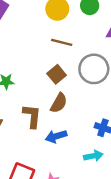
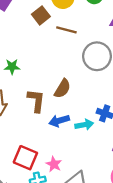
brown square: (57, 74) -> (41, 15), moved
cyan arrow: (93, 156) -> (84, 125), moved

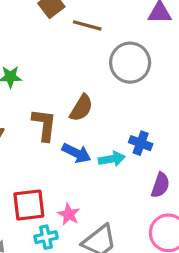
blue arrow: (59, 121) -> (76, 153), turned -138
red square: (25, 158) -> (29, 205), turned -30

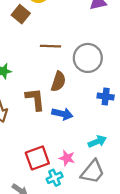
brown line: (87, 25) -> (51, 46), moved
gray circle: (130, 63) -> (88, 58), moved
cyan arrow: (112, 159) -> (97, 141), moved

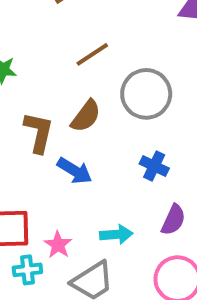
brown line: (51, 46) -> (92, 54), turned -54

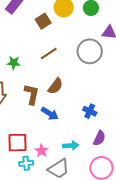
brown line: (92, 54) -> (49, 54), moved
gray circle: (146, 94) -> (90, 51), moved

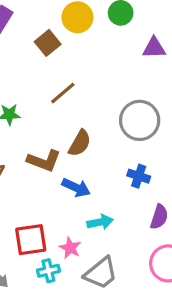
gray circle: (90, 51) -> (140, 120), moved
brown L-shape: (32, 94) -> (44, 161), turned 105
cyan arrow: (71, 145) -> (100, 222), moved

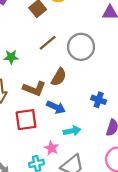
gray circle: (140, 120) -> (81, 47), moved
red square: (31, 240) -> (26, 120), moved

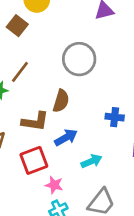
brown line: (48, 43) -> (20, 72), moved
blue arrow: (56, 107) -> (66, 137), turned -42
pink star: (51, 148) -> (54, 185), moved

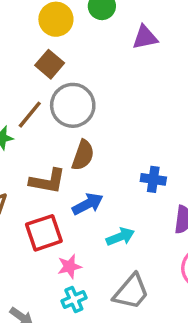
brown square: (17, 26) -> (50, 64), moved
gray circle: (79, 59) -> (73, 105), moved
pink star: (54, 185) -> (70, 266), turned -30

